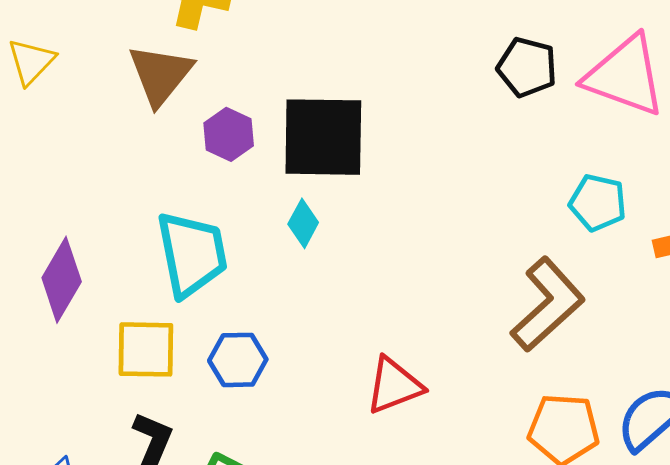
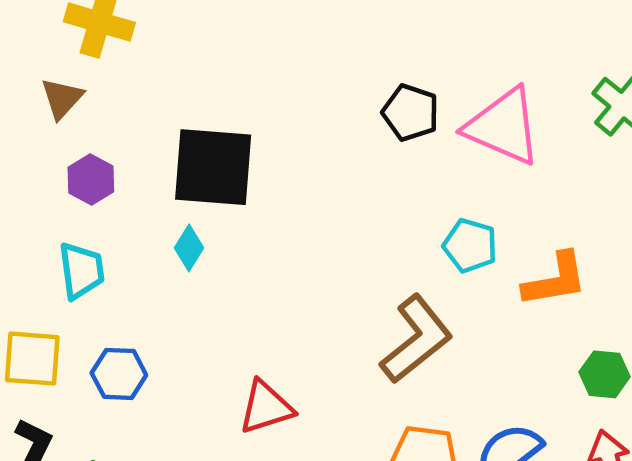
brown triangle: (160, 75) -> (62, 98), size x0.7
purple hexagon: (229, 134) -> (91, 179), moved
cyan trapezoid: (192, 254) -> (81, 271), size x0.7

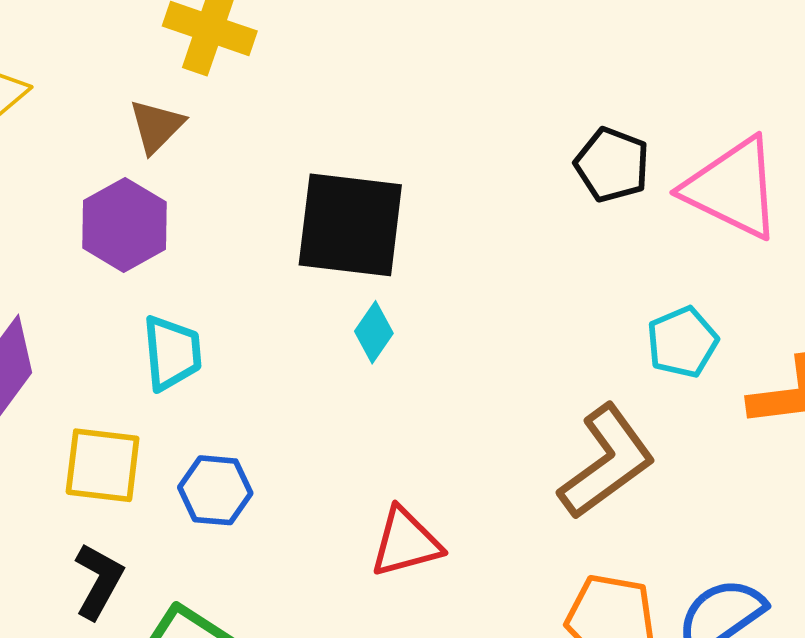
purple hexagon: (91, 179) -> (124, 225), moved, size x1.4
cyan pentagon: (470, 245) -> (682, 342), turned 30
cyan diamond: (189, 248) -> (374, 332), moved

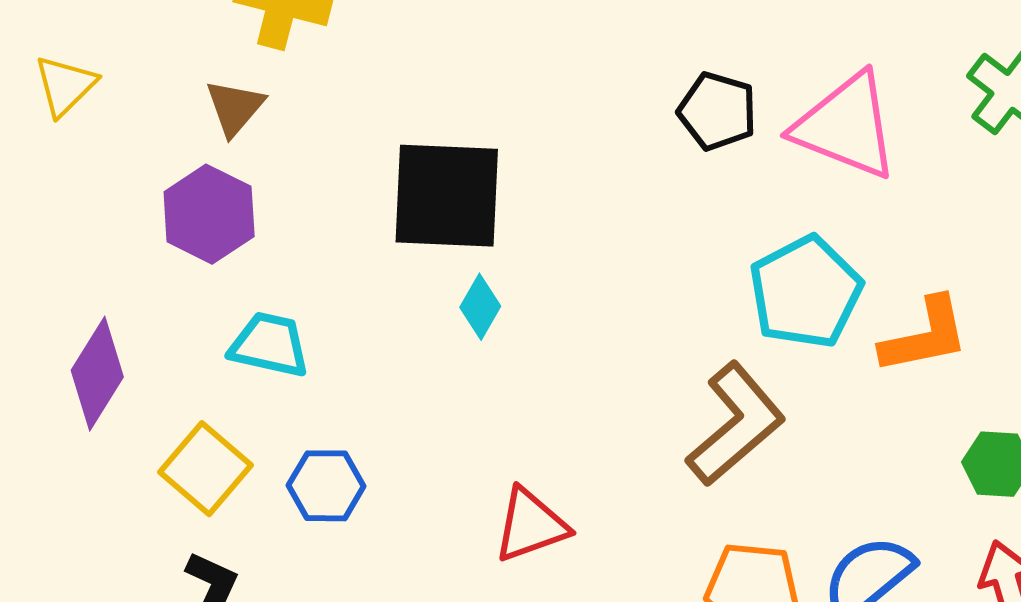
cyan pentagon: (682, 342) -> (806, 292), size x1.5
cyan trapezoid: (172, 353) -> (269, 345), turned -68
yellow square: (103, 465) -> (206, 469), turned 38

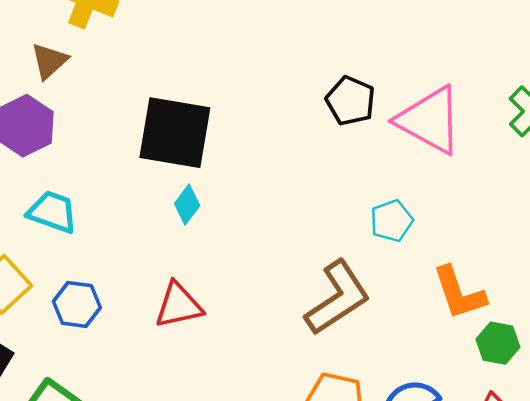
cyan pentagon: (806, 292) -> (392, 221), size x0.6
orange L-shape: (925, 336) -> (459, 293), moved, turned 76
red triangle: (531, 525) -> (178, 305), moved

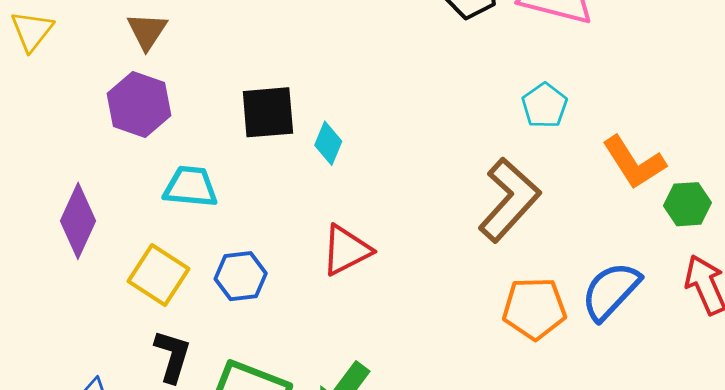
black square: (175, 133) -> (268, 112), moved, size x0.7

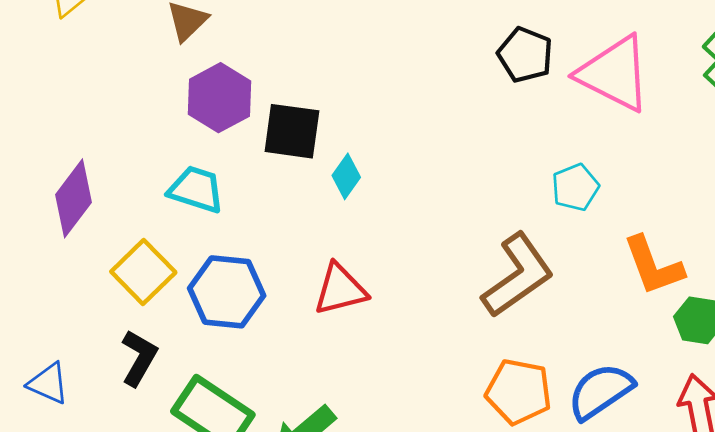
purple hexagon: (139, 104) -> (219, 98), moved
blue hexagon: (241, 276) -> (227, 292), size x1.4

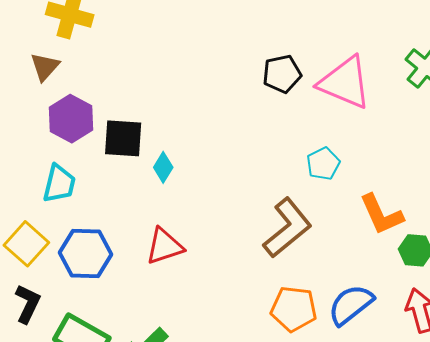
black pentagon: (525, 55) -> (282, 74), turned -30
cyan trapezoid: (196, 189) -> (59, 184), turned 90

